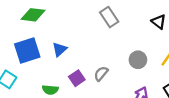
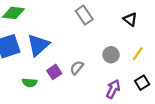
blue triangle: (59, 49) -> (38, 45), size x1.6

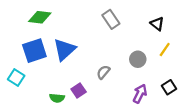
yellow line: (138, 54) -> (165, 50), moved
purple square: (54, 72) -> (79, 90), moved
green semicircle: (30, 83) -> (57, 98), moved

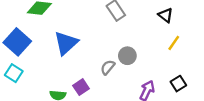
blue square: (34, 51) -> (17, 42), moved, turned -30
gray circle: (138, 59) -> (127, 56), moved

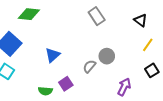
blue triangle: (66, 43) -> (52, 55), moved, size x0.7
black square: (178, 84) -> (152, 70), moved

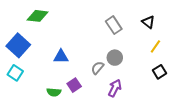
gray rectangle: (97, 16) -> (114, 25), moved
blue triangle: (52, 55) -> (61, 57), turned 42
purple arrow: (124, 87) -> (115, 88), moved

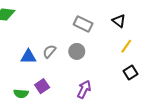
gray rectangle: (114, 25) -> (83, 24), turned -30
gray circle: (115, 58) -> (77, 51), moved
gray semicircle: (98, 68) -> (49, 51), moved

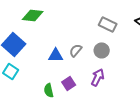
purple arrow: (84, 89) -> (98, 77), moved
green semicircle: (21, 94) -> (49, 90), turned 72

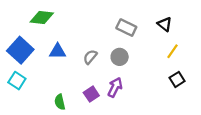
blue triangle: (56, 55) -> (58, 51), moved
purple square: (69, 83) -> (91, 94), moved

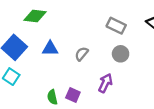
gray circle: (120, 57) -> (121, 54), moved
purple square: (91, 94) -> (73, 95), moved, turned -32

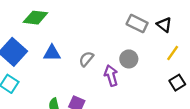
gray rectangle: (116, 26) -> (137, 23), moved
purple arrow: (105, 83) -> (111, 75), moved, turned -42

